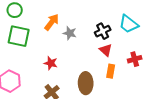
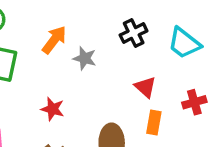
black cross: (103, 31) -> (134, 33), moved

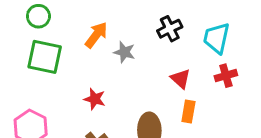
cyan trapezoid: (184, 43) -> (217, 38), turned 64
red cross: (194, 102) -> (226, 76), moved

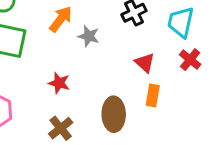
red cross: (226, 76) -> (190, 60), turned -35

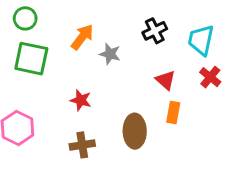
brown cross: (61, 128) -> (82, 145), turned 30

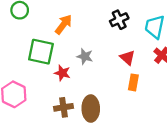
gray star: (110, 54) -> (85, 56), moved
green square: (31, 59) -> (41, 52), moved
brown ellipse: (135, 131) -> (91, 109), moved

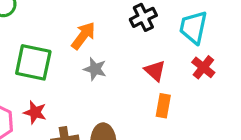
orange arrow: (63, 24) -> (83, 36), moved
red star: (62, 73) -> (35, 112), moved

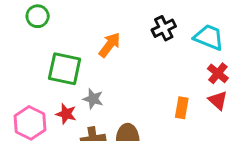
cyan trapezoid: (193, 27) -> (209, 37), turned 100
gray star: (95, 69) -> (93, 99), moved
red triangle: (155, 71) -> (218, 100), moved

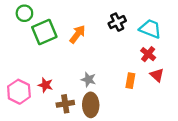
green square: (65, 69) -> (44, 32), moved, turned -35
red cross: (218, 73) -> (148, 54), moved
gray star: (93, 99) -> (88, 80), moved

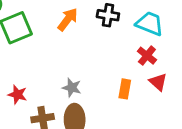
black cross: (117, 22) -> (108, 15), turned 35
orange arrow: (77, 34) -> (68, 19), moved

